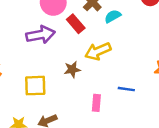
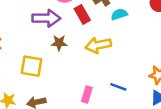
brown star: (72, 70) -> (59, 43), moved

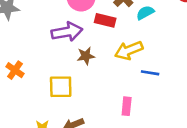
red rectangle: (82, 14) -> (105, 20), turned -36
blue line: (118, 87) -> (150, 73), moved

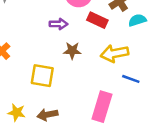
purple arrow: (67, 32) -> (59, 24), size x0.6
pink rectangle: (127, 106) -> (102, 107), size x1.6

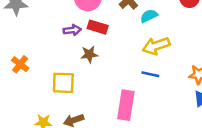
red rectangle: (97, 20) -> (98, 27), moved
yellow arrow: (114, 53) -> (156, 46), moved

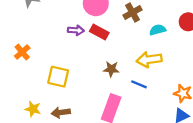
cyan semicircle: (149, 16) -> (158, 30), moved
brown star: (89, 54) -> (111, 69), moved

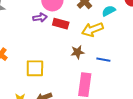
purple arrow: (76, 30) -> (40, 18), moved
yellow arrow: (149, 60) -> (92, 30), moved

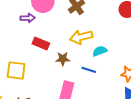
cyan semicircle: (109, 11) -> (100, 51), moved
red rectangle: (61, 24) -> (41, 44), moved

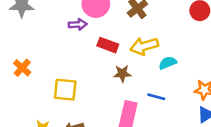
red rectangle: (41, 44) -> (108, 45), moved
blue line: (89, 70) -> (156, 97), moved

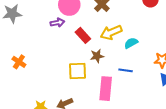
red rectangle: (108, 45) -> (83, 35), turned 35
yellow square: (65, 90) -> (78, 71), moved

